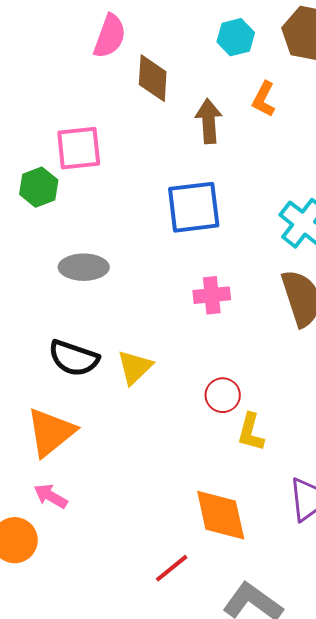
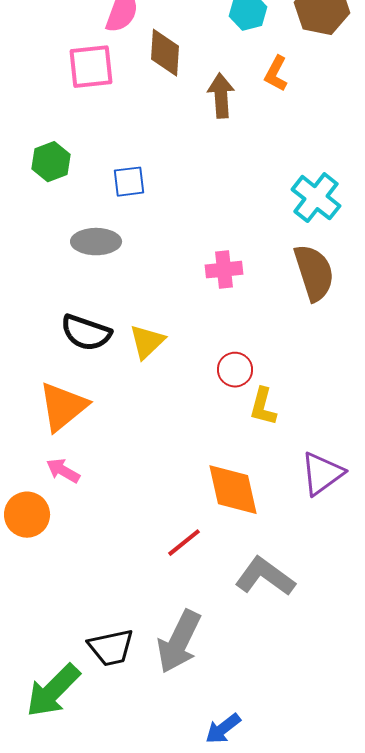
pink square: (79, 148) -> (91, 67), moved
blue square: (194, 207) -> (129, 182), moved, size x0.6

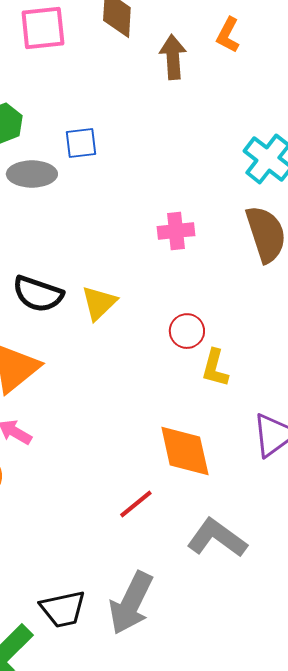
gray ellipse: (96, 242) -> (32, 174), moved

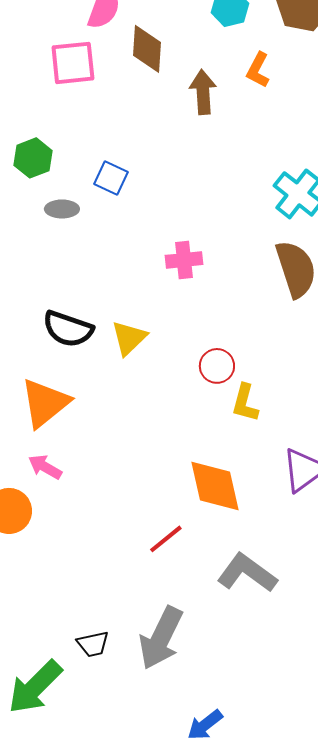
blue square: (81, 143) -> (111, 178), turned 32
gray ellipse: (32, 174) -> (62, 209), size x0.7
pink cross: (176, 231) -> (184, 260), moved
black trapezoid: (63, 609) -> (93, 644), size x0.7

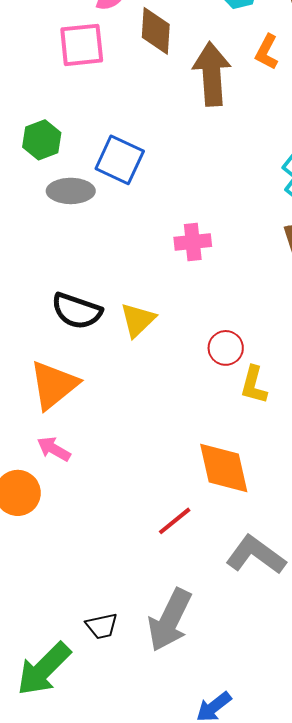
brown arrow: (203, 92) -> (212, 74), size x1.4
blue square: (111, 178) -> (120, 160), size x1.4
gray ellipse: (62, 209) -> (71, 191), size x1.4

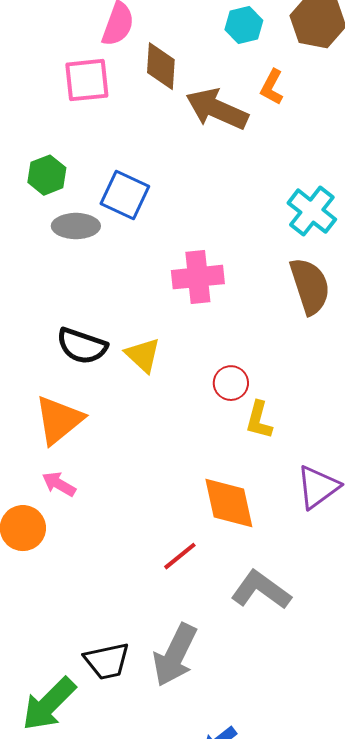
brown arrow: (212, 74) -> (217, 109), turned -62
pink cross: (193, 242) -> (198, 277), size x1.4
yellow triangle: (138, 320) -> (143, 355), turned -33
black trapezoid: (102, 626) -> (107, 661), size x1.4

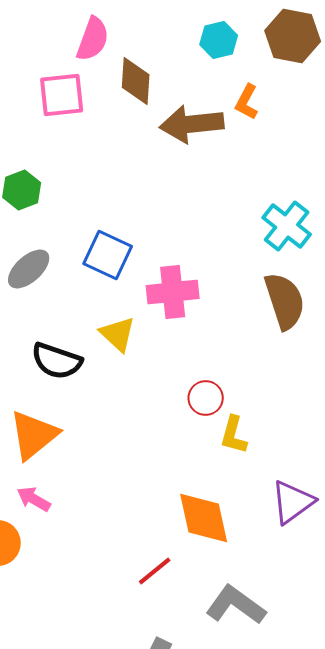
brown arrow: (217, 109) -> (192, 124), turned -30
blue square: (125, 195) -> (108, 255), moved
gray ellipse: (76, 226) -> (29, 269), moved, turned -42
yellow triangle: (143, 355) -> (118, 334), moved

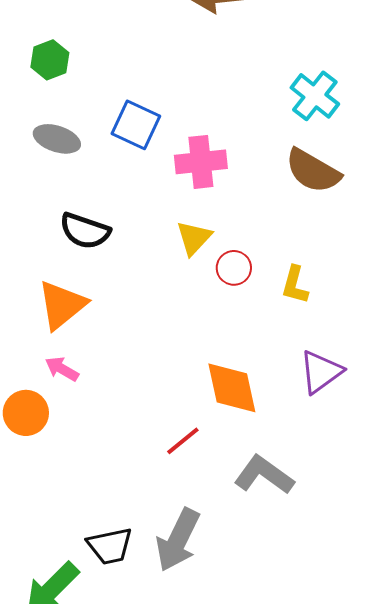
gray ellipse: (29, 269) -> (57, 139), turned 60
brown semicircle: (285, 301) -> (313, 171), turned 138
yellow triangle: (118, 334) -> (194, 238), moved, turned 30
yellow L-shape: (234, 435) -> (295, 285), moved

